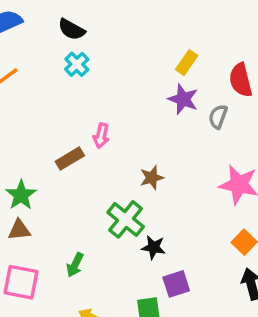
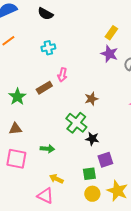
cyan cross: (77, 64) -> (48, 48), moved, turned 32
green star: (21, 195) -> (17, 97), moved
green arrow: (75, 265) -> (47, 149), turned -112

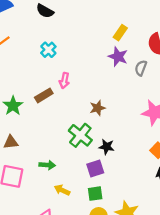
cyan cross: (48, 48) -> (48, 50), turned -32
black star: (92, 139) -> (107, 147), moved
purple square: (105, 160) -> (95, 168), moved
yellow arrow: (56, 179) -> (62, 190), moved

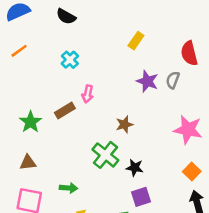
yellow rectangle: (120, 33) -> (136, 41), moved
purple star: (118, 57) -> (147, 81), moved
purple square: (95, 168) -> (141, 197), moved

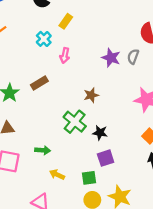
yellow rectangle: (136, 41) -> (66, 21), moved
pink arrow: (88, 94) -> (65, 55), moved

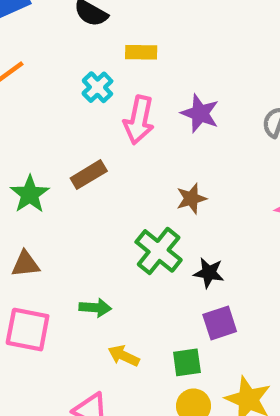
yellow rectangle: (66, 21) -> (141, 52), turned 56
pink arrow: (65, 55) -> (139, 120), size x1.5
purple star: (111, 58) -> (200, 113), moved

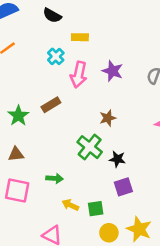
green square: (187, 362) -> (96, 209), moved

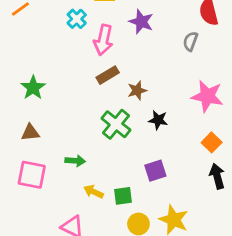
purple star: (113, 71) -> (141, 22), moved
brown rectangle: (51, 105) -> (108, 75), moved
black star: (117, 159) -> (158, 120), moved

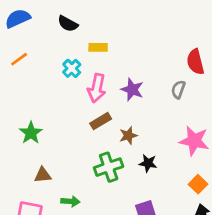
purple star: (141, 22) -> (132, 89), moved
green cross: (116, 124) -> (109, 167), turned 32
brown triangle: (30, 133) -> (43, 175), moved

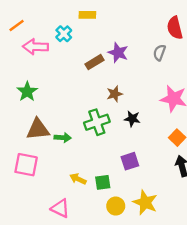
pink arrow: (97, 88) -> (35, 47), moved, turned 80
brown rectangle: (101, 121) -> (94, 62), moved
brown triangle: (43, 175) -> (38, 129), size x1.5
green arrow: (70, 201) -> (63, 138), moved

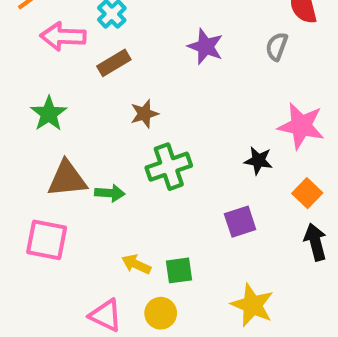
brown rectangle: (94, 62) -> (114, 63), moved
brown star: (115, 94) -> (144, 114), moved
black star: (132, 119) -> (258, 161), moved
purple square: (130, 161) -> (240, 222), moved
yellow circle: (116, 206) -> (161, 313), moved

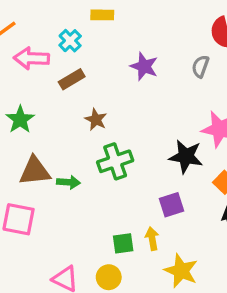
brown star: (144, 114) -> (96, 119), turned -30
black star: (258, 161) -> (186, 157), size x1.5
yellow arrow: (136, 264) -> (152, 239), moved, turned 55

